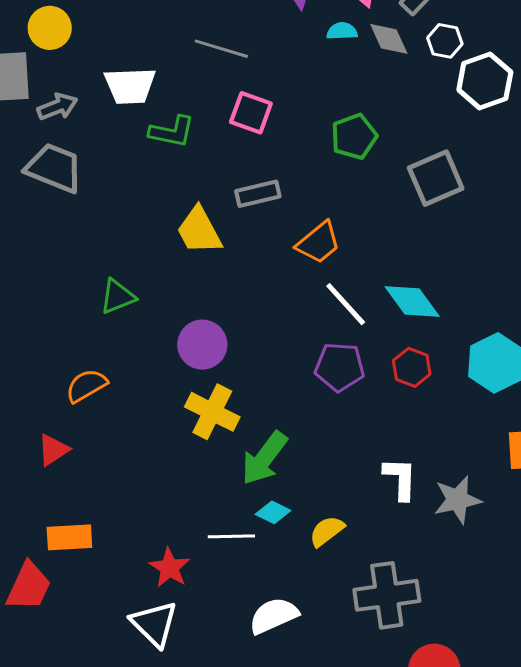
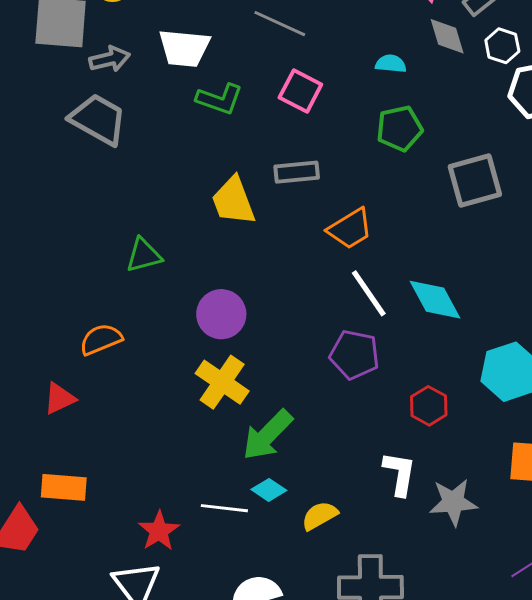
cyan semicircle: (342, 31) -> (391, 64), moved
red hexagon: (412, 367) -> (429, 406), moved

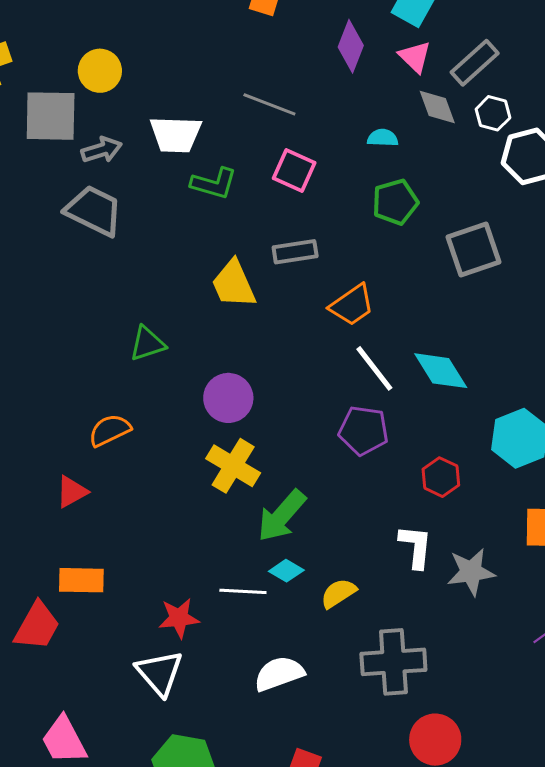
red star: (159, 531) -> (179, 618), turned 30

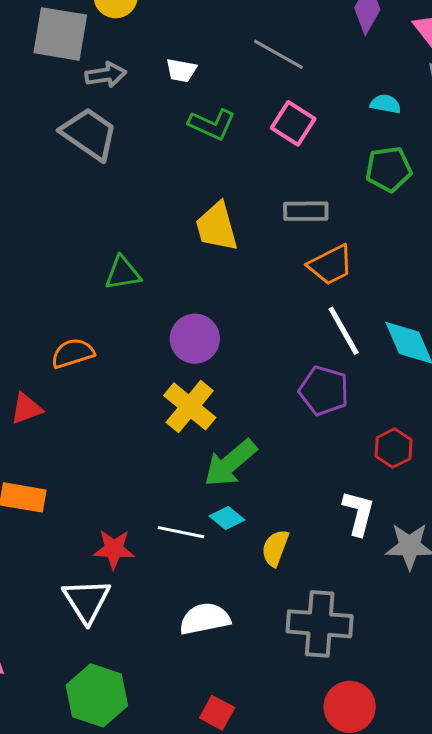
white trapezoid: (176, 134) -> (181, 70), size x0.6
gray rectangle: (295, 252) -> (306, 211), moved
yellow semicircle: (338, 593) -> (275, 548), turned -45

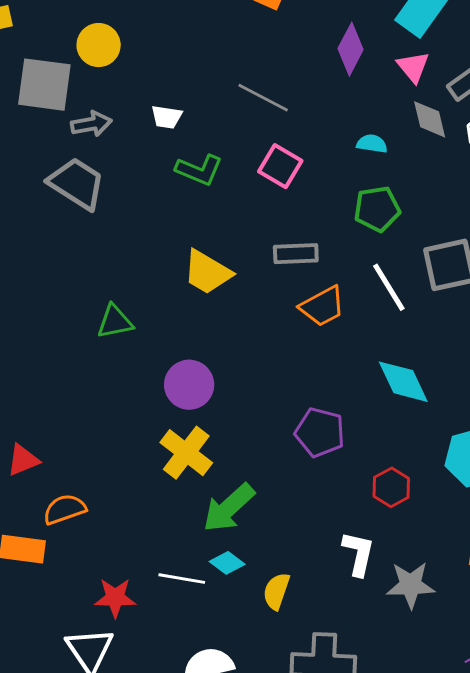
yellow trapezoid: (217, 227) -> (207, 272), turned -42
white line: (344, 331) -> (389, 287), moved
orange semicircle: (73, 353) -> (65, 509), moved

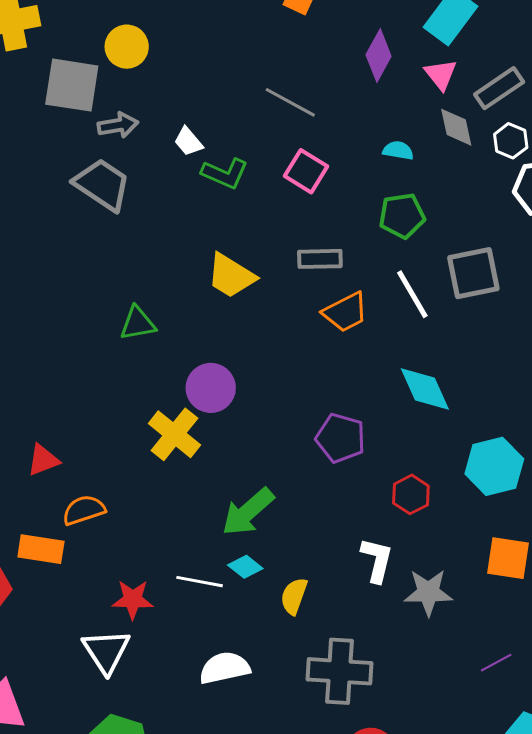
white trapezoid: (167, 117) -> (188, 142), moved, turned 40
yellow cross: (186, 453) -> (174, 434), moved

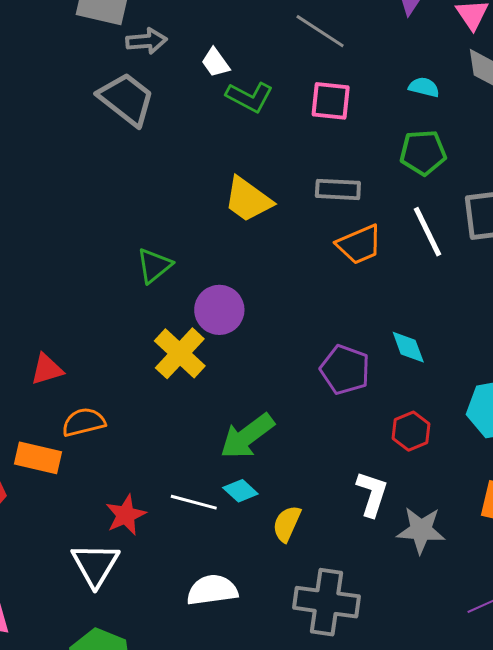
pink square: (306, 171) -> (331, 101), turned -30
green triangle: (138, 323) -> (154, 266), moved, turned -33
cyan diamond: (425, 389) -> (408, 347), moved, size x0.7
red star: (133, 599) -> (126, 515), turned -30

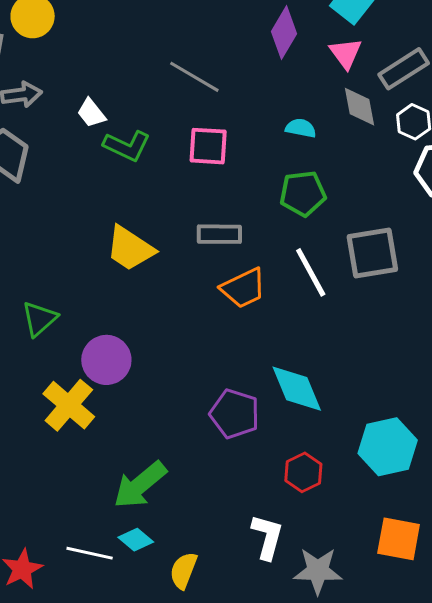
cyan diamond: (408, 347) -> (297, 389), size x1.5

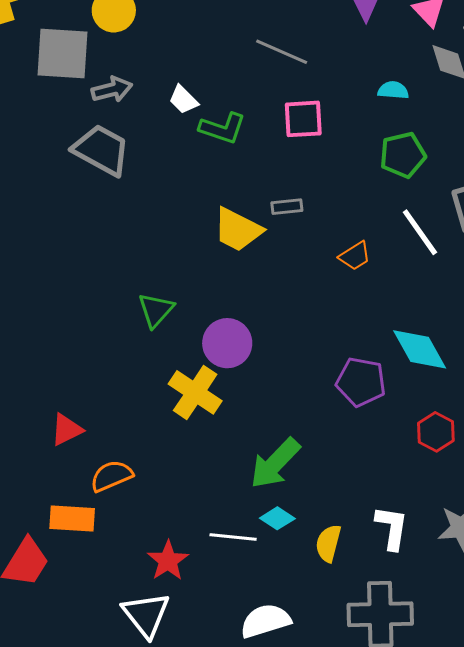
gray rectangle: (219, 234) -> (287, 207), moved, size x0.7
orange trapezoid: (243, 288) -> (355, 256), size x0.7
white L-shape: (267, 537) -> (392, 528), moved

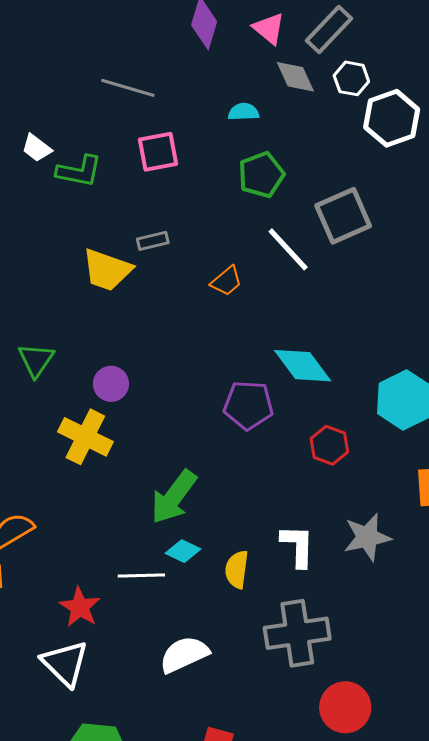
purple circle: (227, 343) -> (111, 384), size x0.7

